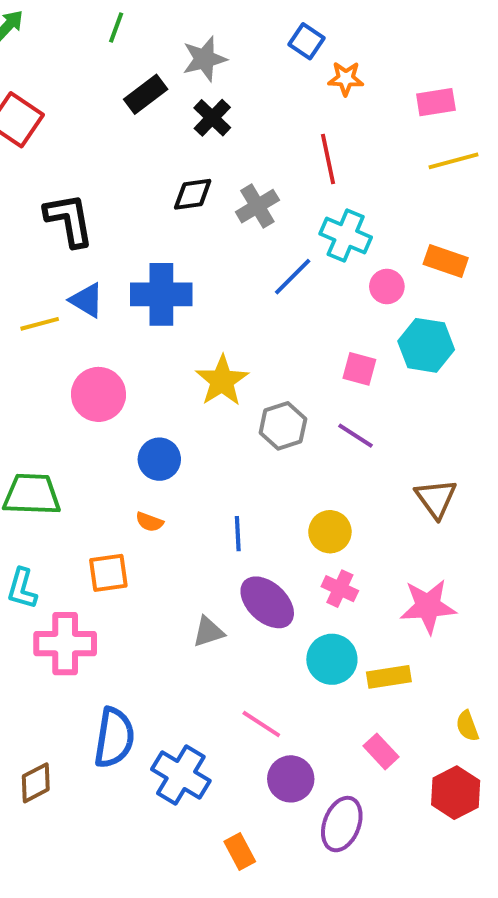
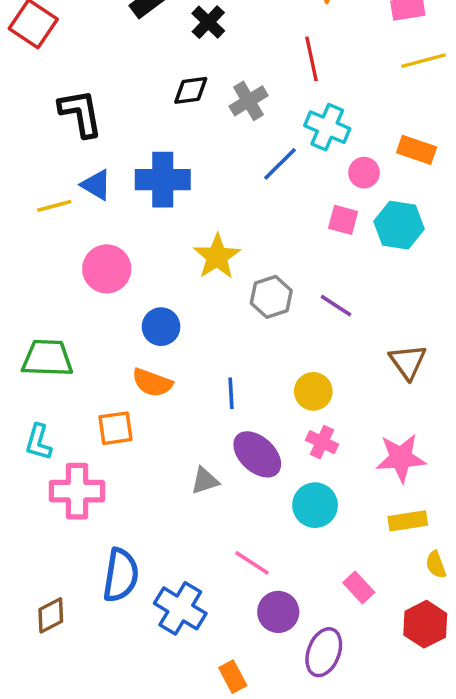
pink square: (359, 369) -> (343, 220), moved
orange semicircle: (149, 522) -> (152, 383), size x1.6
yellow rectangle: (389, 677) -> (408, 521), moved

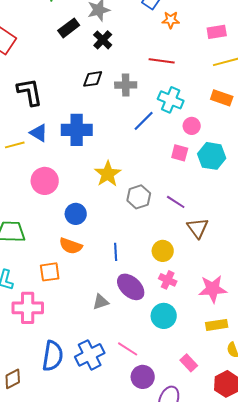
red line: (312, 59) -> (162, 61), turned -70
gray cross: (249, 101) -> (126, 85), turned 30
orange rectangle: (417, 150) -> (222, 98), moved
brown triangle: (408, 362) -> (198, 228), moved
blue cross: (180, 608) -> (90, 355), moved, turned 32

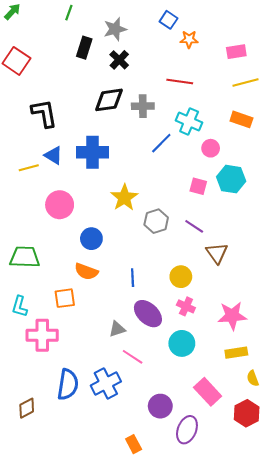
black rectangle: (69, 28) -> (84, 48), turned -35
black diamond: (93, 79) -> (109, 100), size x1.4
pink square: (180, 153) -> (198, 186), moved
pink line: (128, 349) -> (133, 357), moved
pink rectangle: (189, 363) -> (208, 392), size x1.5

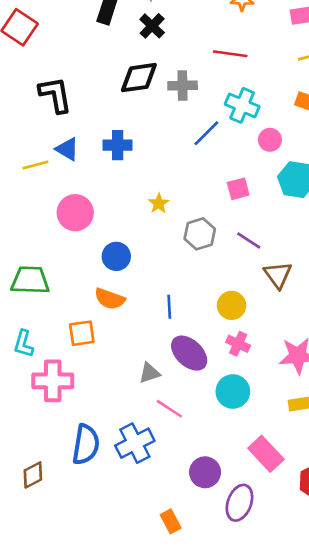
blue cross: (92, 152) -> (118, 145), size x0.7
pink square: (198, 186) -> (238, 189), moved, turned -30
yellow star: (124, 198) -> (159, 203), size x0.6

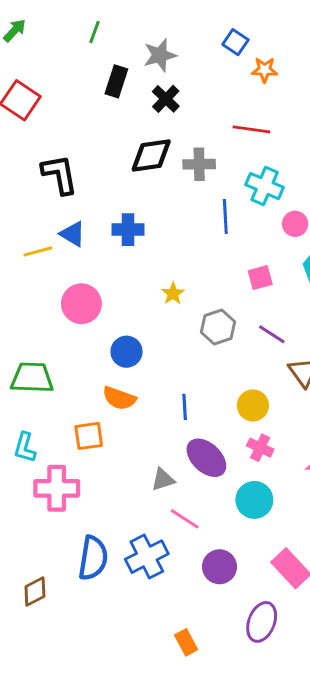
blue line: (206, 133) -> (225, 217), turned -48
purple circle: (205, 472) -> (219, 567), moved

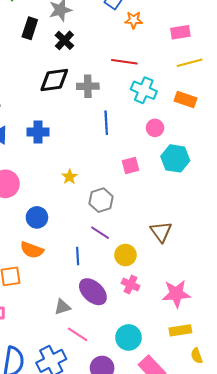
cyan cross: (265, 186) -> (144, 90), moved
purple line: (272, 334) -> (100, 233), moved
cyan circle: (254, 500) -> (129, 337), moved

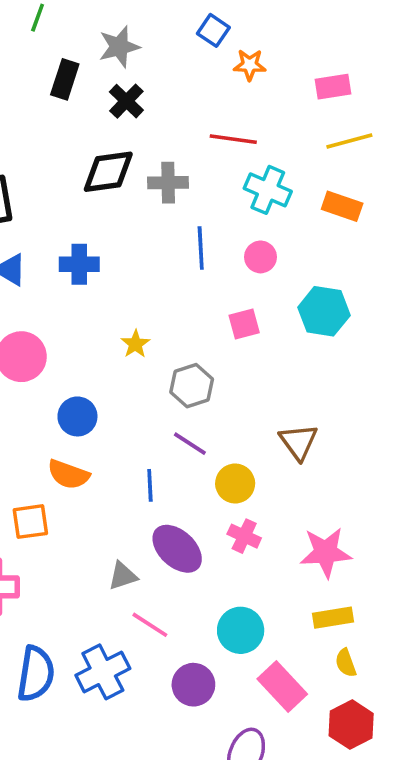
pink circle: (155, 128) -> (260, 257), moved
yellow semicircle: (197, 356) -> (346, 663), moved

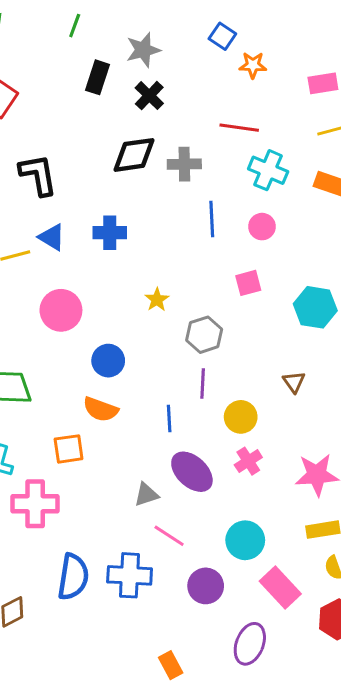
cyan hexagon: (324, 311) -> (315, 307), moved
brown triangle: (299, 442) -> (294, 382), size x0.7
purple line: (190, 444) -> (203, 383), turned 60
pink cross: (244, 536) -> (248, 461), turned 32
blue cross: (103, 672) -> (130, 575), turned 30

